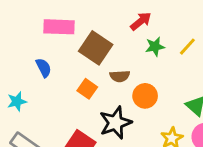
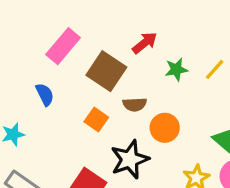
red arrow: (141, 21) -> (145, 43), moved
pink rectangle: (59, 27) -> (63, 46), turned -52

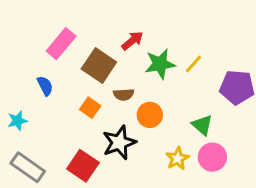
green star: (176, 69) -> (160, 64), size x1.5

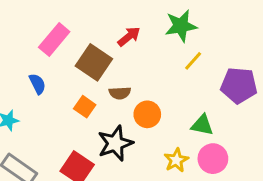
green star: (160, 64) -> (181, 26), moved
green triangle: (202, 125) -> (202, 125), turned -30

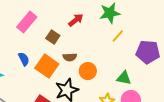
brown square: (94, 62) -> (53, 37), size x0.6
blue semicircle: (37, 84) -> (24, 59), moved
orange square: (85, 107) -> (47, 66), size x1.6

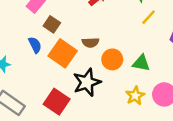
brown square: (53, 37) -> (52, 24), moved
green triangle: (124, 78) -> (141, 63), moved

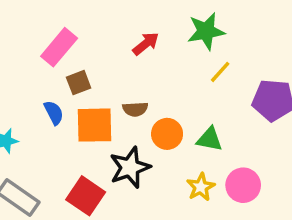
brown square: (52, 24) -> (79, 83), turned 35
orange square: (63, 53) -> (94, 125), turned -36

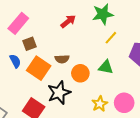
orange square: (94, 125) -> (39, 68), turned 35
green triangle: (210, 139) -> (106, 67), moved

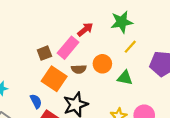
pink rectangle: (18, 23) -> (68, 48), moved
blue semicircle: (15, 61) -> (36, 101), moved
orange circle: (80, 73) -> (102, 64), moved

